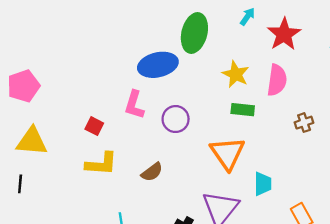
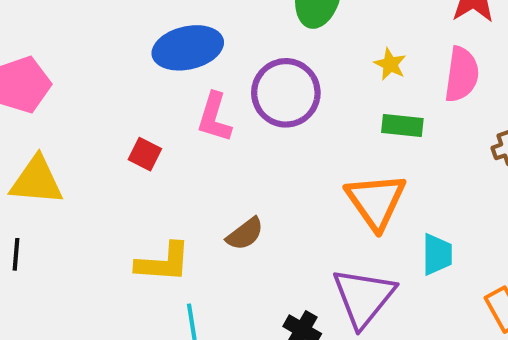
blue ellipse: (158, 65) -> (188, 48), moved
yellow star: (236, 74) -> (390, 64), size x0.7
purple circle: (176, 119) -> (286, 93), moved, size x1.4
yellow L-shape: (101, 164) -> (163, 263), moved

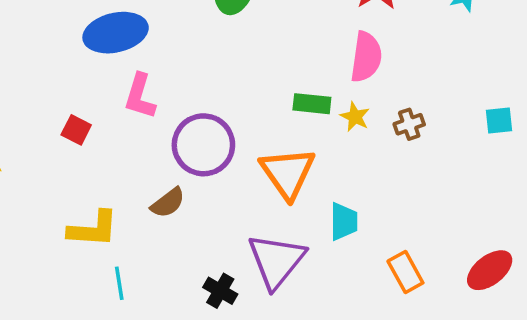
yellow star: (390, 64) -> (355, 117), moved
purple circle: (286, 93) -> (203, 145), moved

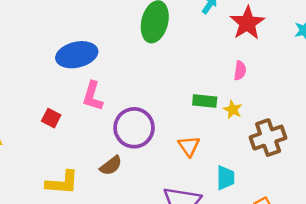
pink semicircle: (366, 57) -> (240, 71), size x0.6
brown cross: (409, 124) -> (268, 138), moved, size x1.8
orange triangle: (288, 173) -> (189, 146), size x0.6

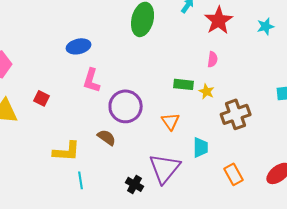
blue ellipse: (77, 55) -> (79, 46), size x0.7
red square: (51, 118) -> (42, 98), moved
brown semicircle: (111, 166) -> (107, 137), turned -108

